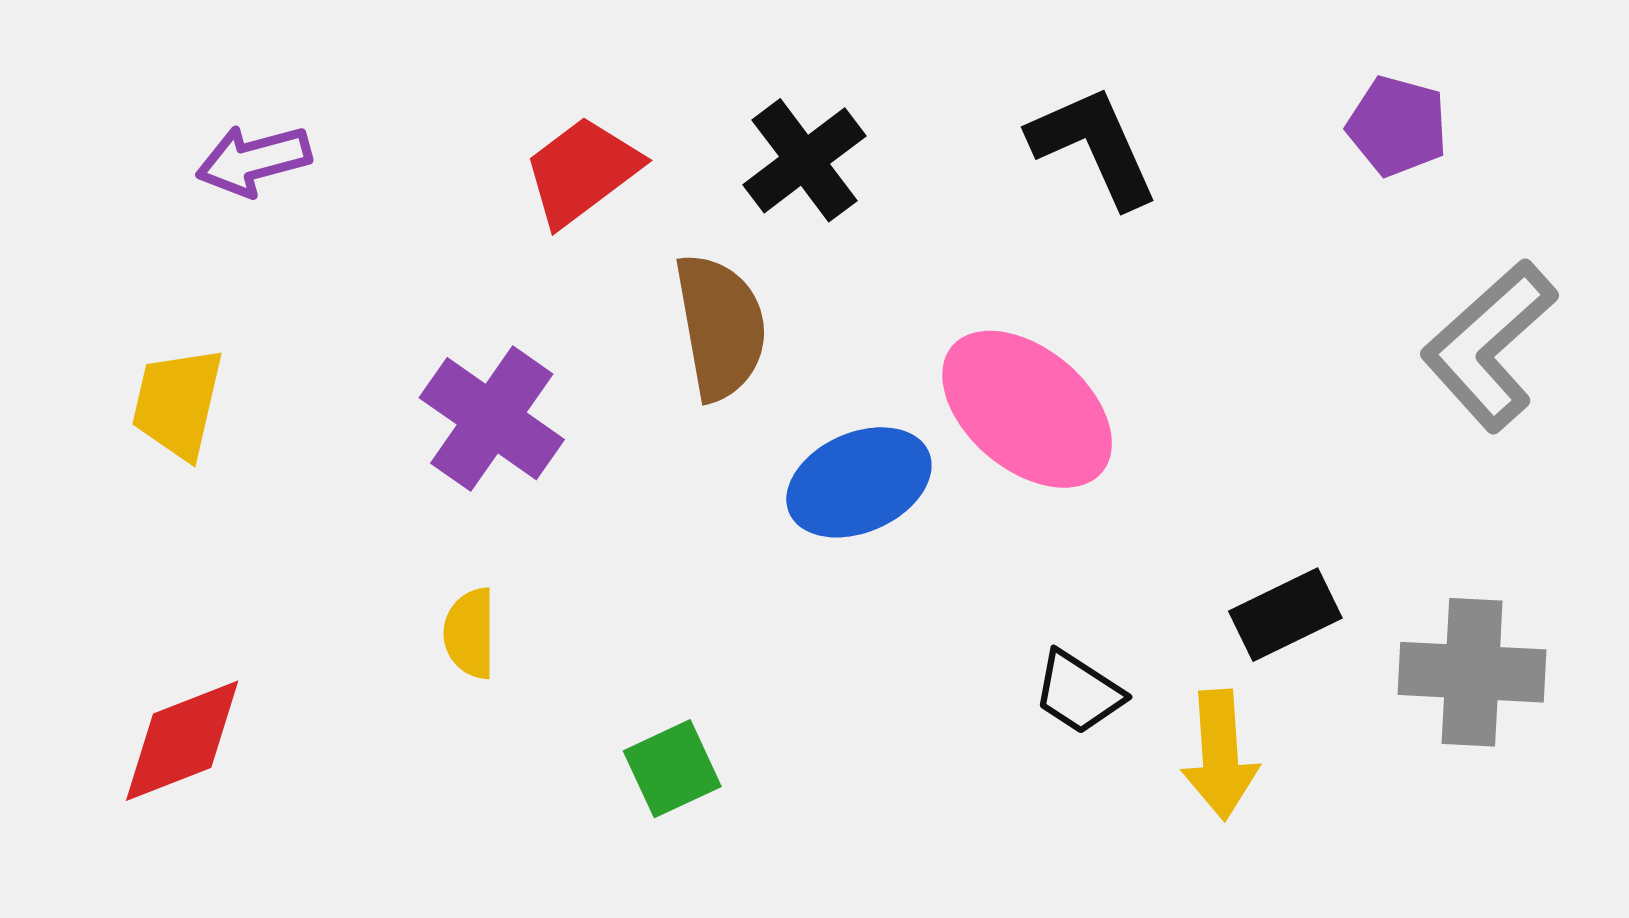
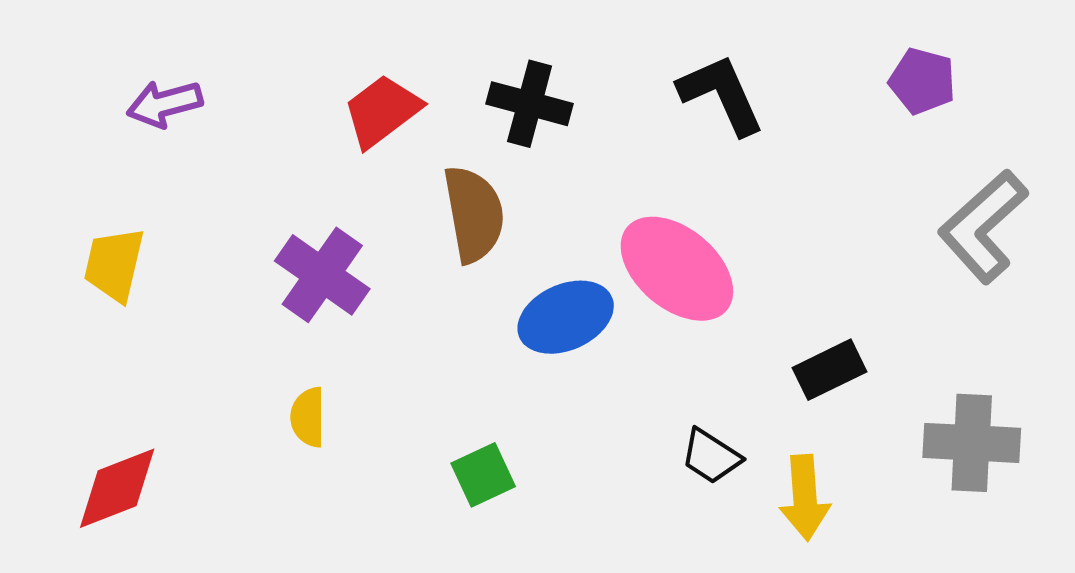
black cross: (805, 160) -> (530, 104), turned -38
black rectangle: (1285, 615) -> (830, 370), moved
green square: (672, 769) -> (483, 475), moved

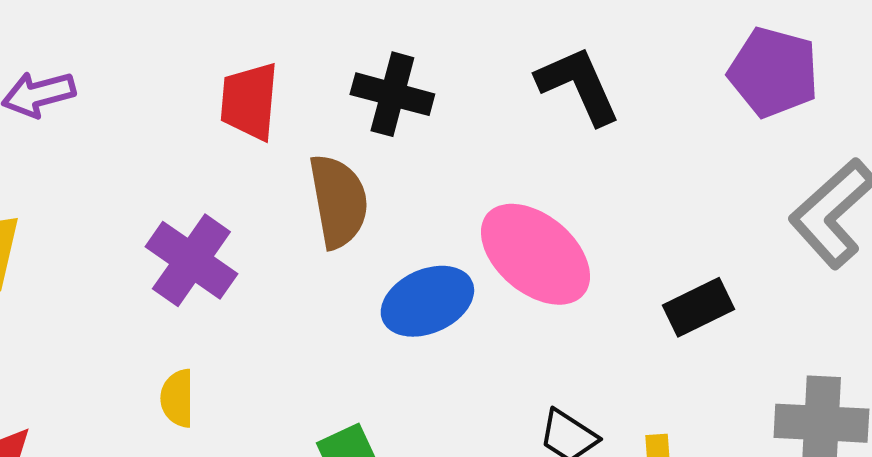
purple pentagon: (922, 81) -> (773, 72), size x1.4
red trapezoid: (382, 111) -> (249, 101), turned -48
black rectangle: (830, 370) -> (698, 307), moved

